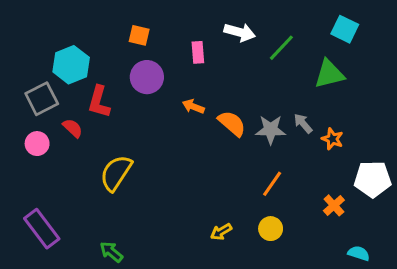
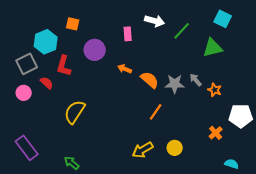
orange square: (139, 35) -> (73, 24), moved
orange line: (272, 184) -> (156, 112), moved
yellow arrow: (221, 232) -> (143, 150), size x1.5

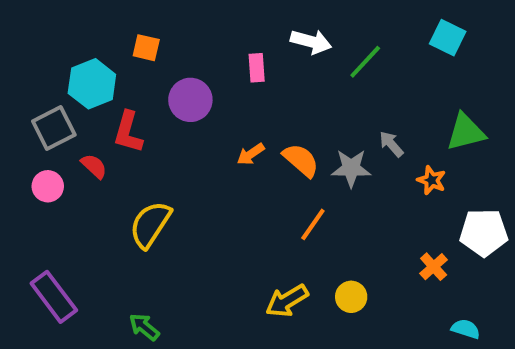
green triangle: (213, 48) -> (466, 132), moved
orange arrow: (125, 69) -> (251, 154), moved, turned -56
gray arrow: (196, 80) -> (391, 144), moved

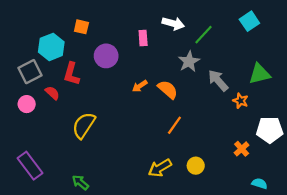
cyan square: (448, 38) -> (249, 21), turned 30
gray arrow: (391, 144) -> (218, 81), size x1.5
gray star: (351, 168) -> (189, 62), moved, turned -30

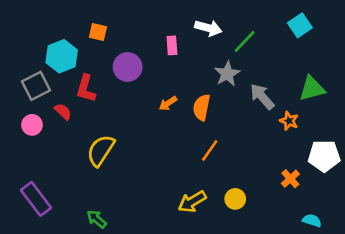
orange semicircle: (168, 90) -> (202, 107), turned -120

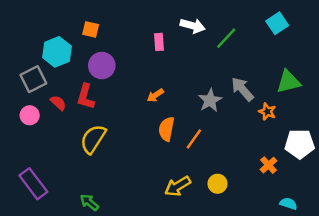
purple circle: (128, 67) -> (102, 66), moved
gray star: (227, 74) -> (210, 100), moved
red L-shape: (86, 89) -> (86, 97), moved
orange semicircle: (202, 107) -> (166, 129), moved

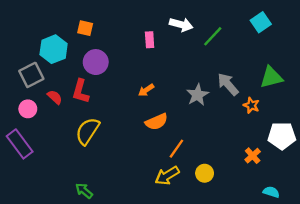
orange semicircle: (166, 129) -> (157, 122), turned -125
orange line: (194, 139) -> (176, 149), moved
purple rectangle: (33, 184) -> (20, 144), moved

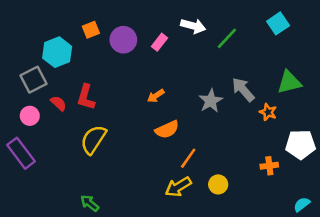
orange square: (85, 28) -> (91, 30), turned -35
pink rectangle: (150, 40) -> (160, 42), turned 42
purple circle: (96, 62) -> (123, 40), moved
orange cross: (253, 156) -> (269, 166), turned 35
cyan semicircle: (271, 192) -> (302, 204), moved, turned -56

